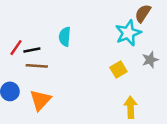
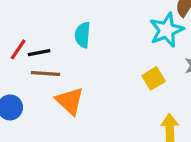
orange triangle: (40, 100) -> (70, 101), moved, turned -30

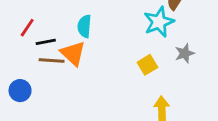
red line: (18, 49) -> (27, 28), moved
orange triangle: (70, 101) -> (73, 53), moved

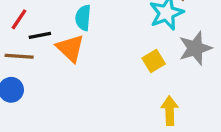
gray star: (185, 53) -> (195, 48), size x1.5
brown line: (52, 61) -> (19, 56), moved

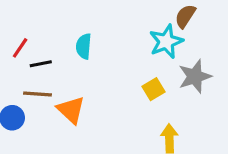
orange triangle: (70, 48) -> (71, 110), moved
brown line: (19, 56) -> (38, 94), moved

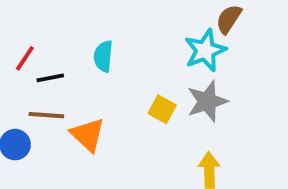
gray star: (195, 76) -> (207, 101), moved
yellow square: (153, 89) -> (162, 109), moved, turned -30

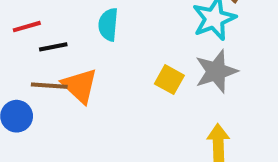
red line: (25, 58) -> (27, 27), turned 40
orange triangle: (88, 135) -> (80, 86), moved

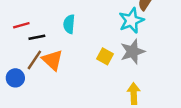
brown line: (49, 86) -> (34, 60), turned -60

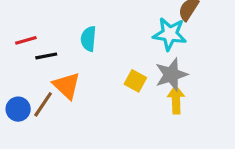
cyan star: (131, 21) -> (170, 34), turned 30
brown line: (34, 60) -> (43, 104), moved
yellow arrow: (134, 93) -> (176, 100), moved

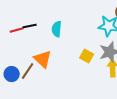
black line: (46, 56) -> (30, 26), moved

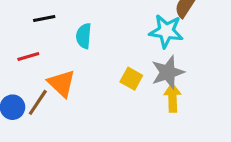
black line: (30, 26) -> (44, 18), moved
red line: (17, 30) -> (28, 56), moved

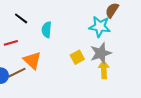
black line: (44, 18) -> (21, 18), turned 48
yellow square: (131, 79) -> (77, 57), turned 32
brown line: (38, 102) -> (17, 73), turned 30

